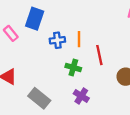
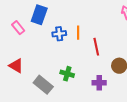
green cross: (73, 68) -> (67, 74), moved
purple cross: (81, 96) -> (99, 83), moved, turned -32

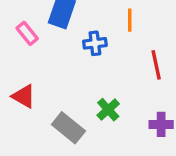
orange line: (78, 33) -> (130, 20), moved
green cross: (67, 74) -> (108, 110), turned 32

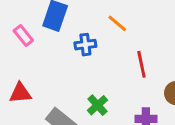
orange line: (130, 20) -> (117, 23), turned -50
red triangle: (24, 96) -> (20, 93), turned -35

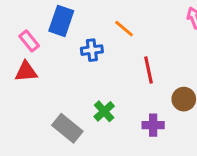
red triangle: (20, 93) -> (26, 72), moved

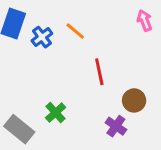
blue cross: (92, 50) -> (42, 37), moved, turned -30
purple cross: (153, 125) -> (116, 126), moved, turned 35

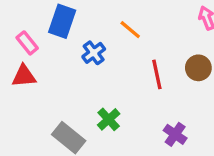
blue cross: (42, 37) -> (94, 53), moved
brown circle: (134, 100) -> (198, 68), moved

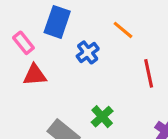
red triangle: (24, 76) -> (35, 75), moved

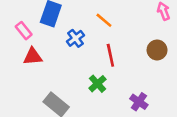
red line: (149, 73) -> (110, 55), moved
green cross: (102, 117) -> (97, 84), moved

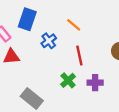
purple cross: (139, 102) -> (95, 83), moved, turned -35

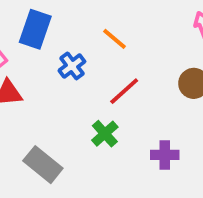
red line: (79, 56) -> (124, 91), turned 60
purple cross: (95, 83) -> (165, 155), moved

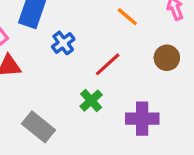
orange line: (114, 39) -> (127, 17), moved
purple cross: (165, 155) -> (142, 119), size x1.4

